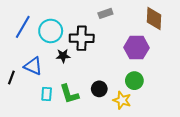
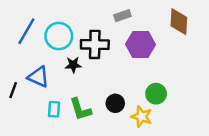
purple hexagon: (136, 48) -> (140, 44), moved

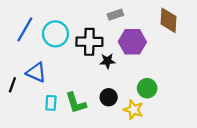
black star: (73, 65) -> (107, 61), moved

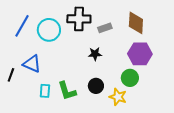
gray rectangle: (115, 15) -> (105, 28), moved
brown diamond: (169, 20) -> (136, 23), moved
black cross: (89, 42) -> (79, 19), moved
purple hexagon: (132, 42) -> (140, 54), moved

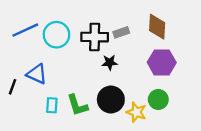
black cross: (79, 19) -> (95, 37), moved
blue line: (22, 26) -> (25, 30), turned 35
green circle: (130, 78) -> (158, 99), moved
black circle: (96, 86) -> (111, 99), size x1.5

